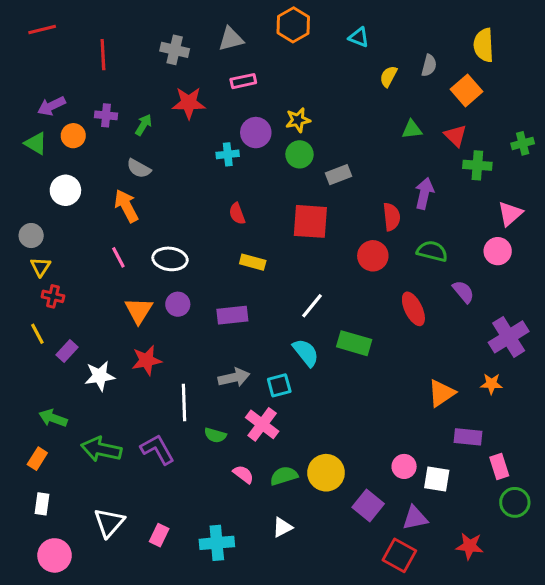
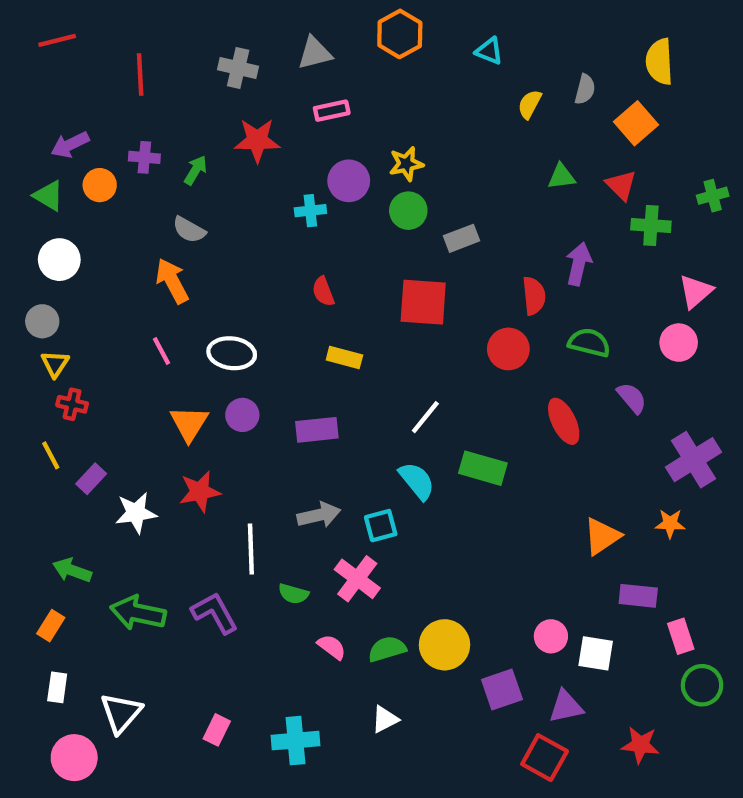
white circle: (65, 190) -> (59, 260), moved
purple square: (368, 505) -> (502, 690), turned 32
white triangle: (109, 523) -> (121, 713), moved

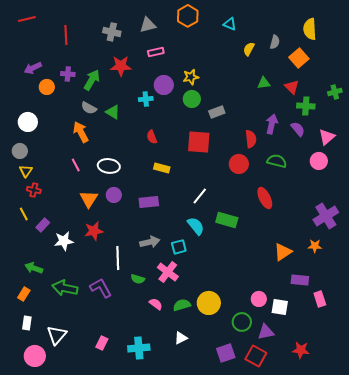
green arrow: (195, 170) -> (92, 80), size x1.5
green triangle: (49, 196) -> (113, 112), moved
purple semicircle: (632, 398) -> (298, 129), moved
green circle: (702, 685) -> (242, 322), moved
purple square: (502, 690) -> (226, 353), moved

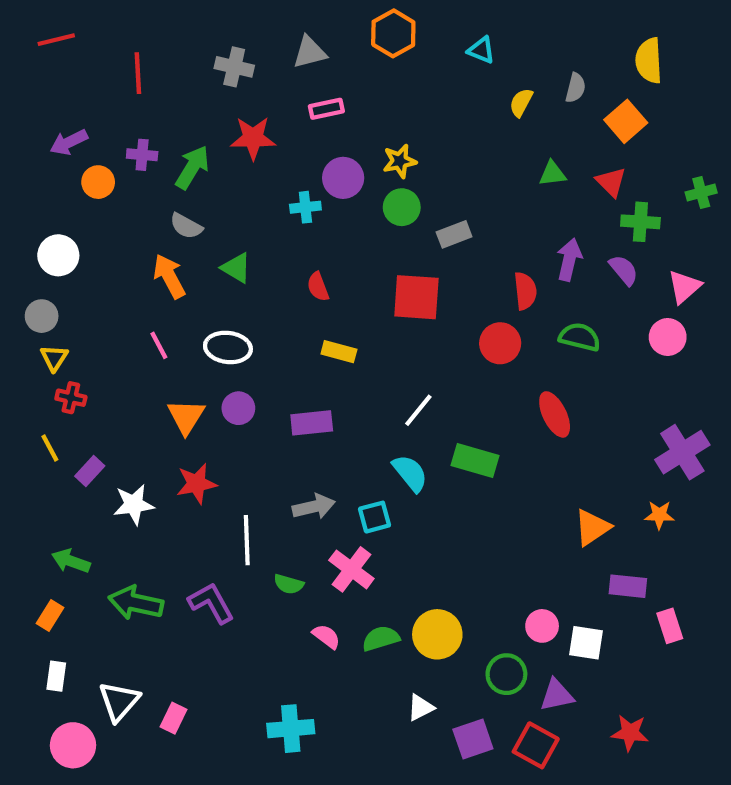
green triangle: (113, 112) -> (236, 268), moved
white triangle: (181, 338) -> (421, 708), moved
pink rectangle: (102, 343) -> (173, 718), moved

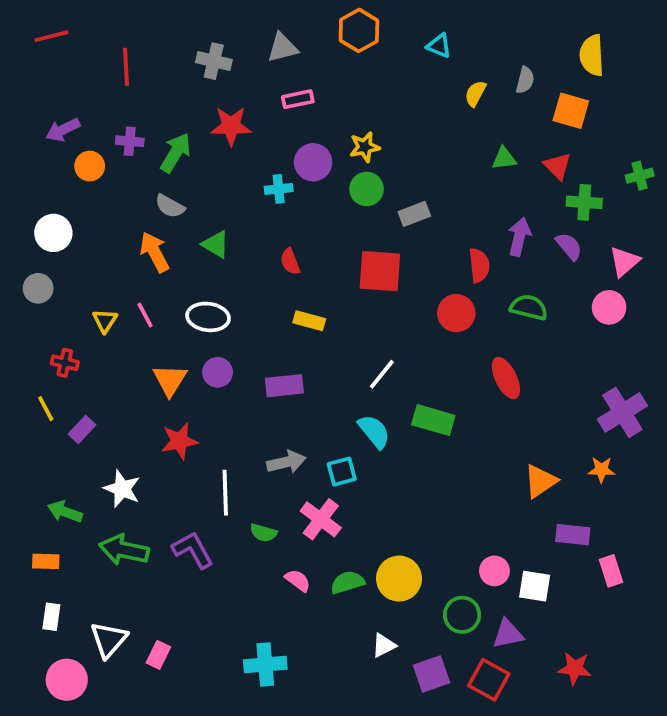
orange square: (626, 121) -> (571, 111), turned -33
yellow triangle: (54, 358) -> (105, 321), moved
white star: (134, 505) -> (122, 489), moved, turned 30
orange rectangle: (50, 615) -> (46, 561), turned 60

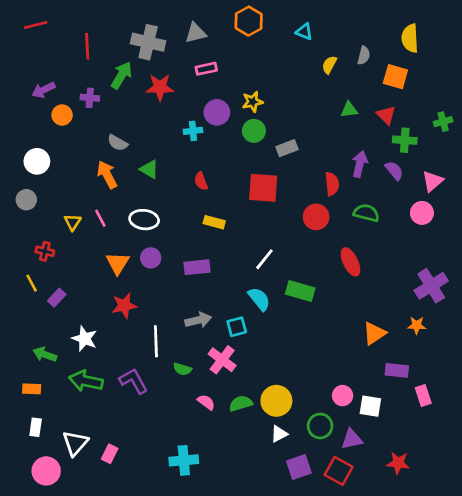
gray cross: (214, 61) -> (148, 42), size x1.4
green arrow: (176, 153) -> (122, 75), moved
white triangle: (384, 645) -> (279, 434), moved

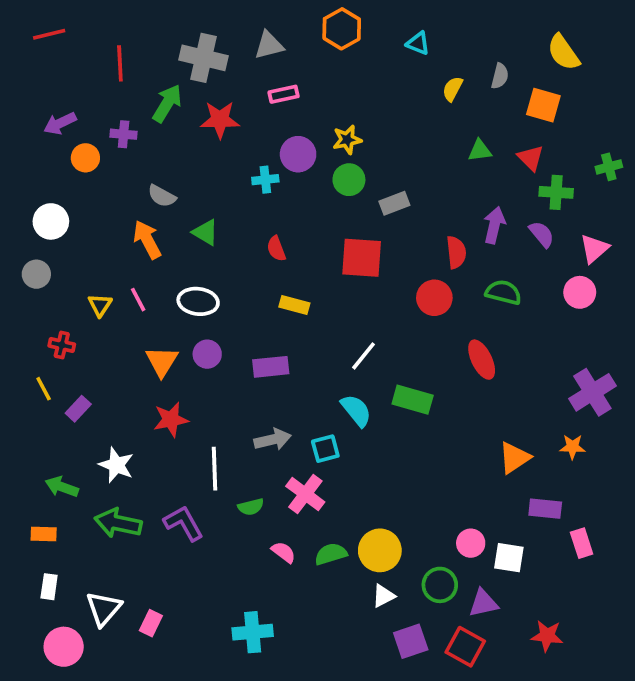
yellow semicircle: (410, 38) -> (563, 52), turned -32
green semicircle: (182, 369) -> (251, 507), turned -30

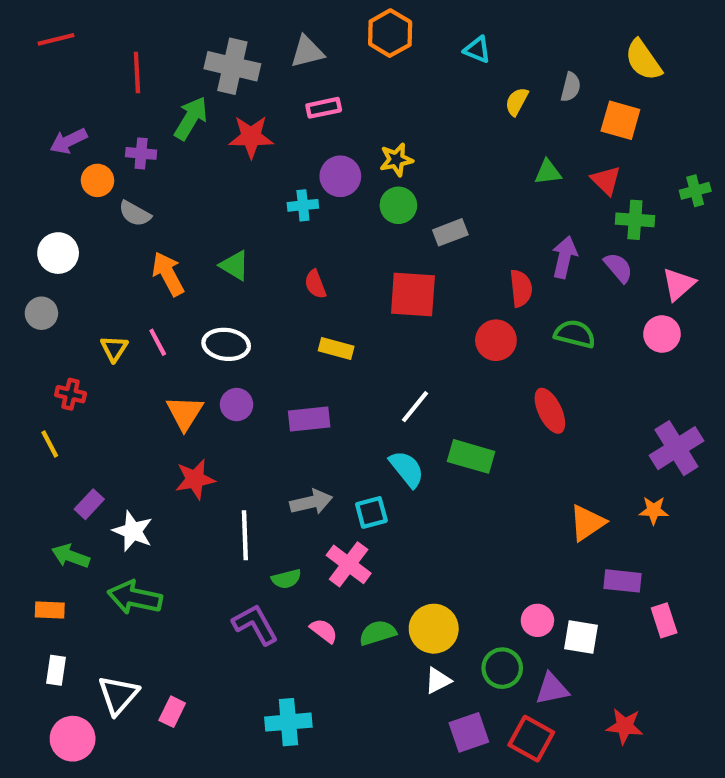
gray semicircle: (162, 196) -> (135, 214), moved
purple rectangle: (78, 409) -> (89, 504), moved
purple L-shape: (184, 523) -> (255, 625), moved

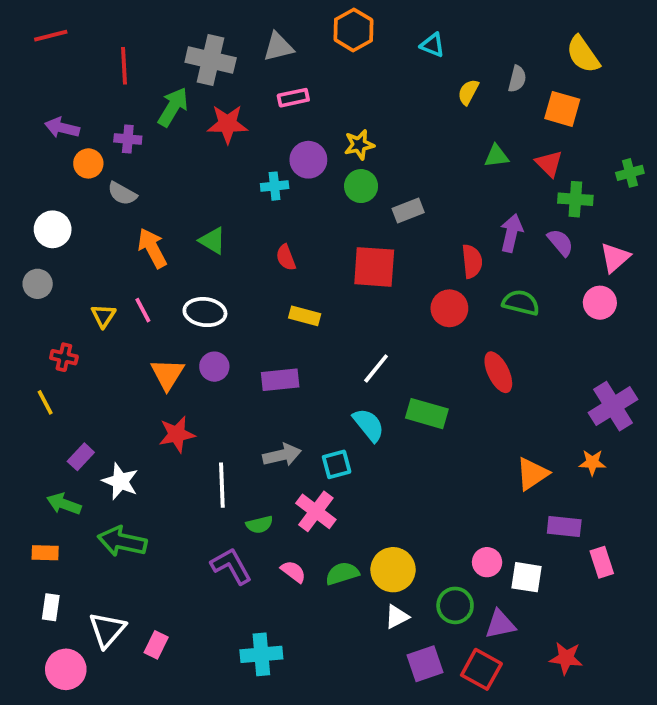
purple arrow: (68, 141) -> (62, 128), turned 40

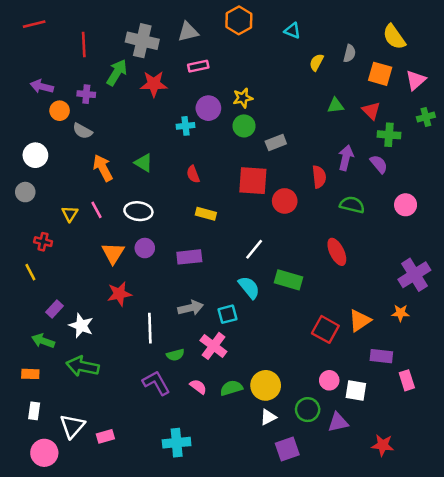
pink triangle: (615, 258) -> (416, 80), moved
red circle: (449, 308) -> (285, 201), moved
pink rectangle: (156, 645) -> (105, 436), turned 48
red square: (481, 669) -> (325, 329), moved

